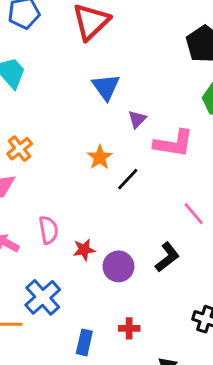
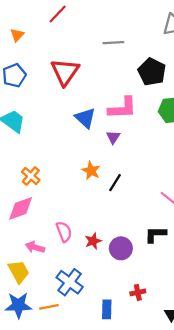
pink L-shape: (174, 143) -> (122, 108), moved
black L-shape: (167, 257) -> (155, 234), turned -130

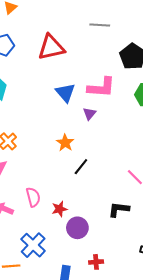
red triangle: (65, 72) -> (51, 47), turned 36
black line: (115, 183) -> (81, 167), moved
purple circle: (121, 248) -> (77, 228), moved

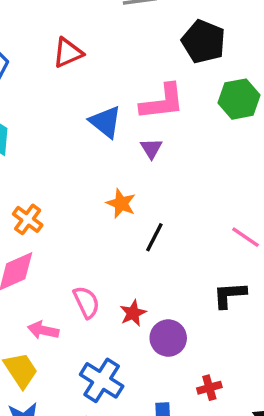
red triangle: (51, 47) -> (68, 53), size x0.7

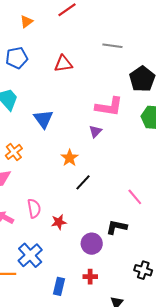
blue triangle: (105, 122) -> (43, 119), moved
purple circle: (168, 338) -> (92, 244), moved

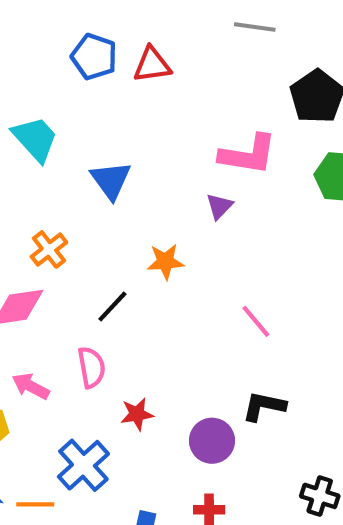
blue pentagon: (17, 58) -> (94, 57), moved, turned 30
orange star: (70, 158) -> (165, 262), turned 30
black line: (83, 182) -> (112, 306), moved
pink line: (135, 197) -> (256, 321), moved
red star: (59, 222) -> (137, 414), moved

